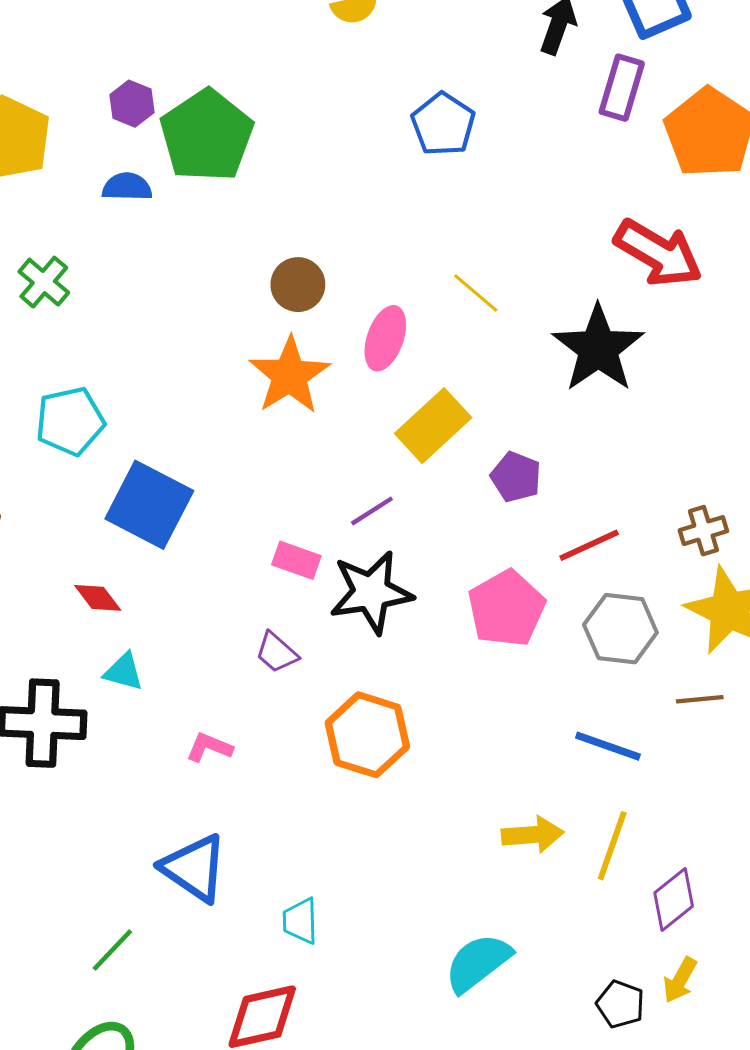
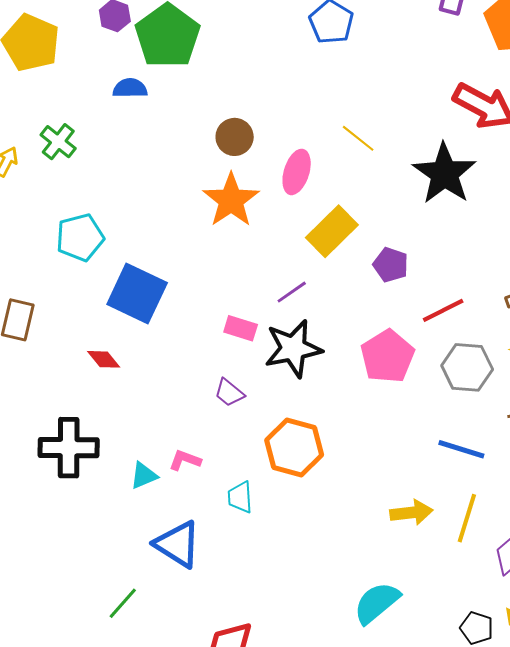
blue semicircle: (127, 187) -> (130, 88), moved
cyan triangle: (124, 672) -> (144, 476), moved, turned -36
cyan trapezoid: (300, 921) -> (240, 497), moved

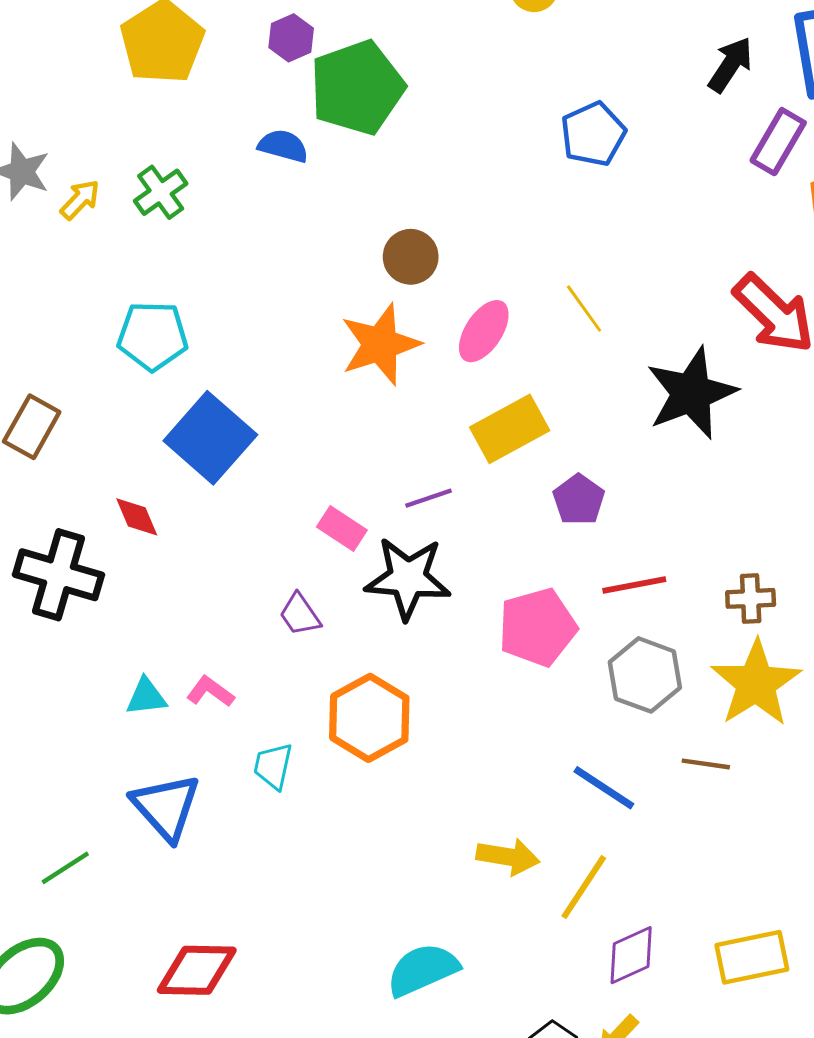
black cross: (69, 448) -> (59, 575), moved

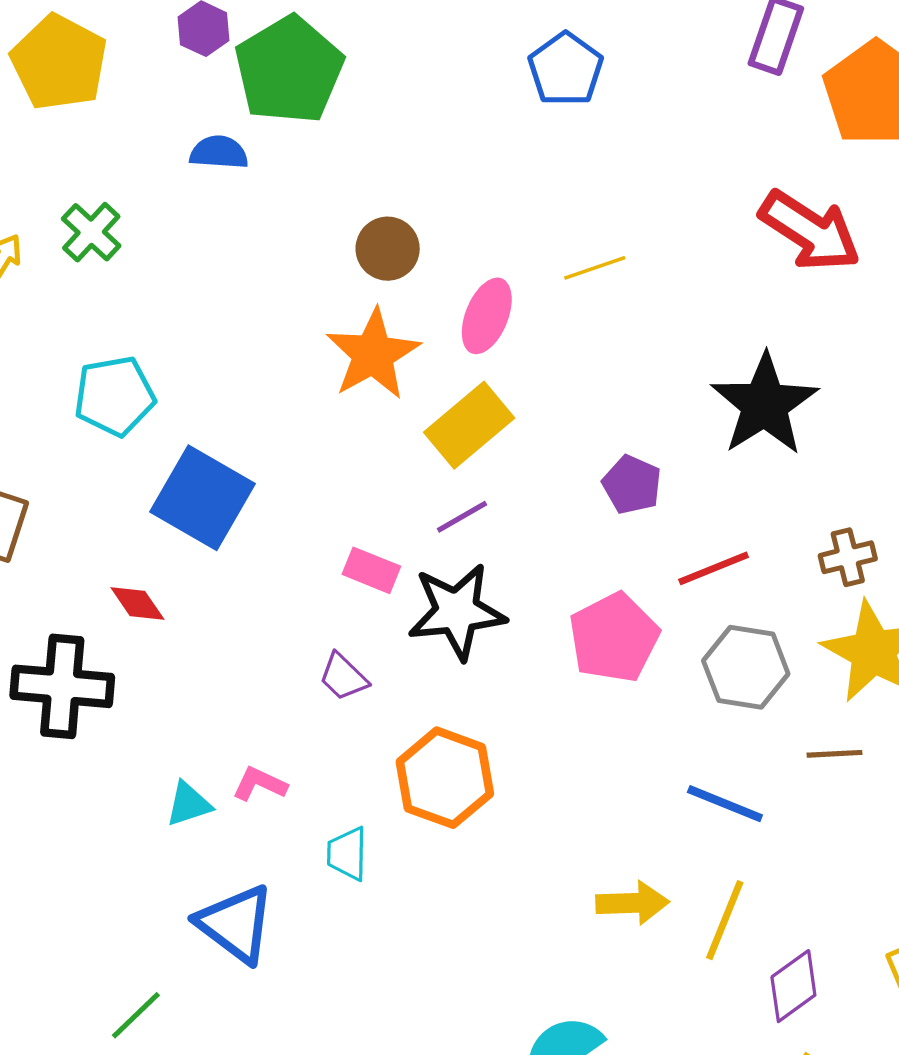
yellow line: (584, 309) -> (595, 268), turned -62
black star: (691, 393) -> (765, 404), moved
yellow rectangle: (510, 429) -> (469, 425), moved

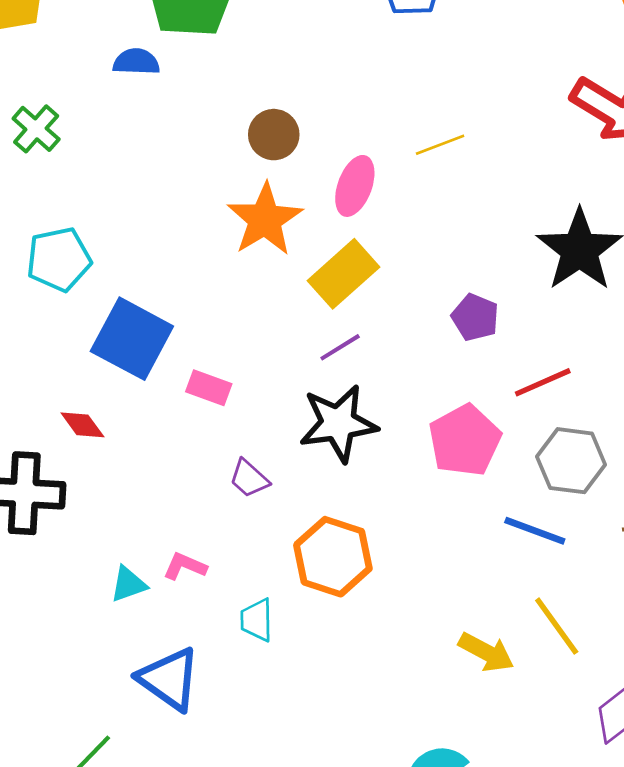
pink rectangle: (371, 570) -> (209, 388), moved
blue line: (725, 804) -> (535, 531), moved
yellow arrow: (632, 903) -> (486, 652), turned 32
yellow line: (725, 920) -> (557, 626), moved, turned -56

